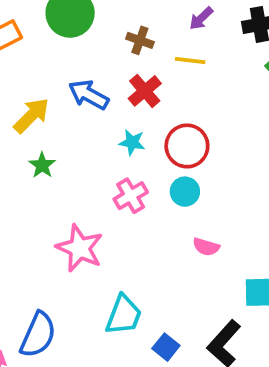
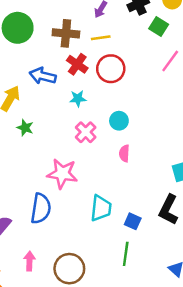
brown cross: (140, 40) -> (66, 33), size x1.5
red circle: (187, 146) -> (111, 69), moved
pink semicircle: (206, 247) -> (124, 153), moved, turned 91
blue semicircle: (38, 335) -> (41, 209), moved

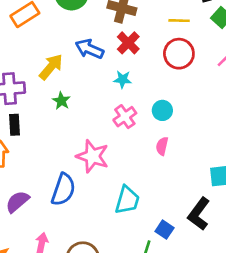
yellow line: (101, 38) -> (179, 21), moved
red circle: (111, 69) -> (179, 54), moved
blue square: (133, 221) -> (164, 230), moved

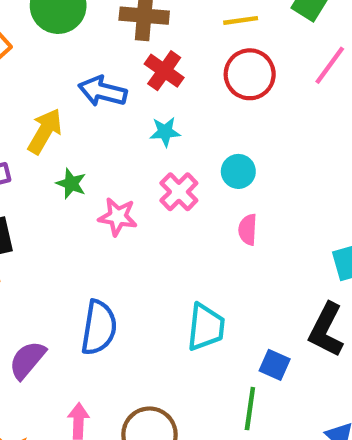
pink star: (93, 156) -> (118, 217), moved, size x0.7

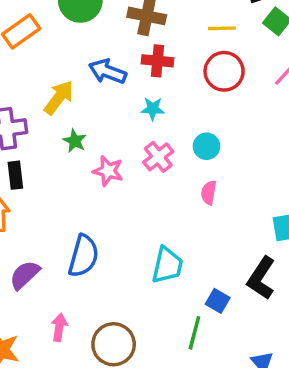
red cross: (164, 71) -> (157, 61), turned -36

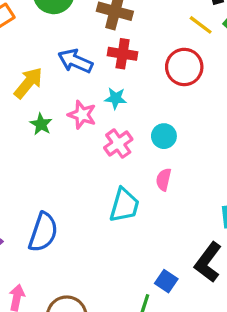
yellow line: (222, 28) -> (201, 25), moved, turned 35
pink star: (108, 171) -> (82, 115), moved
cyan trapezoid: (167, 265) -> (124, 205), moved

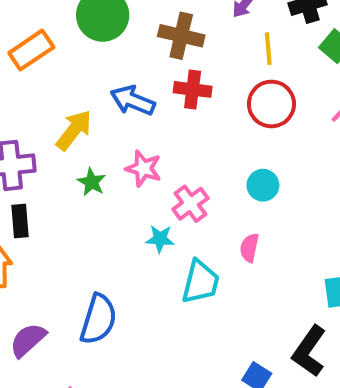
yellow line: (201, 25) -> (268, 49), moved, turned 50
cyan star: (116, 98) -> (160, 239), moved
cyan circle: (164, 136) -> (263, 185), moved

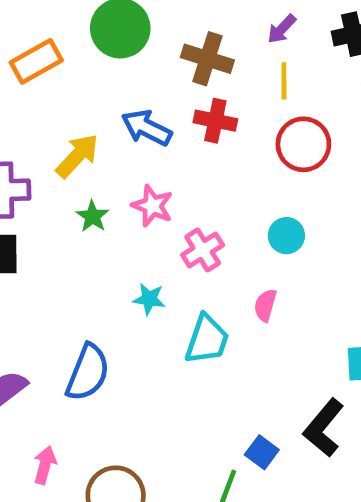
yellow line: (268, 49) -> (284, 81), moved
cyan star: (160, 239) -> (149, 299), moved

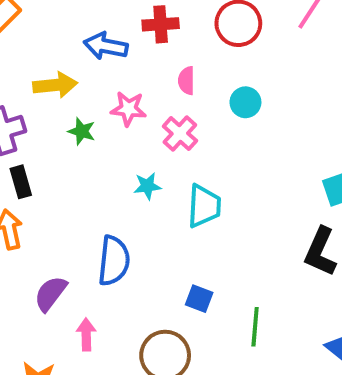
yellow arrow: (77, 156) -> (55, 85), turned 57
pink semicircle: (265, 305) -> (186, 81), moved
blue square: (262, 452) -> (199, 299), moved
pink arrow: (45, 465) -> (86, 335), moved

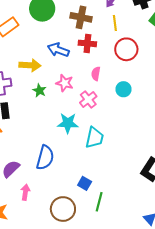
cyan star: (147, 186) -> (68, 123), size x1.5
green line: (255, 327) -> (99, 202), moved

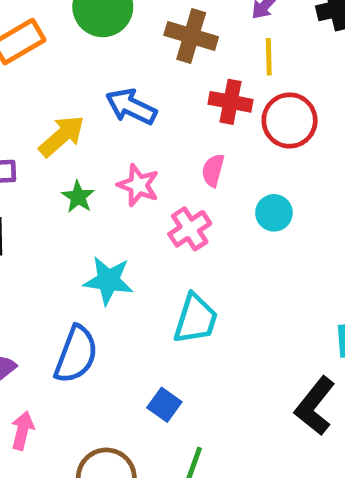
red cross: (87, 43) -> (231, 102), moved
yellow arrow: (30, 65) -> (62, 136), turned -50
cyan star: (68, 123) -> (108, 280), moved
blue square: (85, 183) -> (164, 405), moved

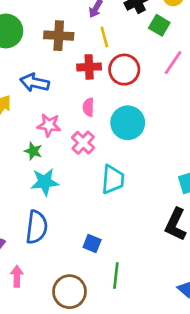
green star: (78, 197) -> (33, 151), moved
cyan circle: (274, 213) -> (128, 123), size x1.6
cyan trapezoid: (196, 319) -> (113, 179), moved

